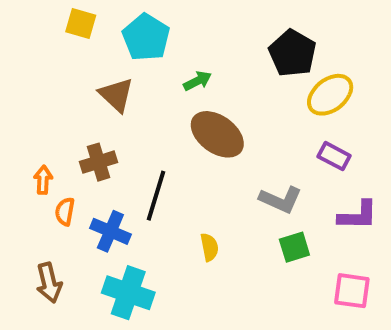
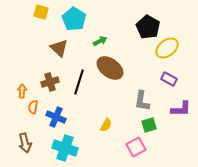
black line: (156, 196) -> (79, 82), moved
gray L-shape: (281, 200) -> (142, 101), turned 75
yellow semicircle: (209, 247) -> (106, 125), turned 40
pink square: (352, 291) -> (136, 147), moved, turned -36

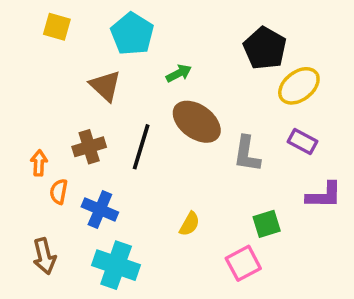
yellow square: (41, 12) -> (57, 27), moved
gray L-shape: (142, 101) -> (247, 154), moved

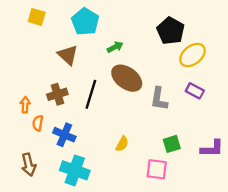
purple L-shape: (324, 195) -> (212, 149), moved
pink square: (243, 263) -> (157, 169), turned 35

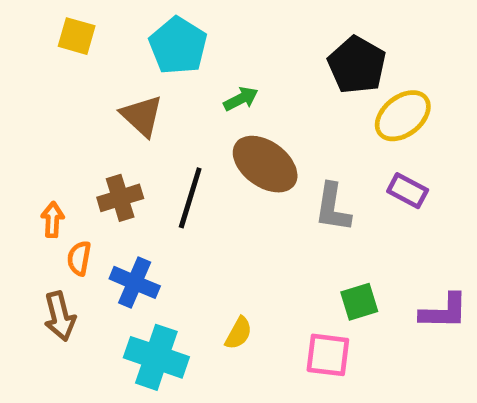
yellow semicircle: (122, 144) -> (238, 333), moved
brown arrow: (29, 165) -> (60, 316), moved

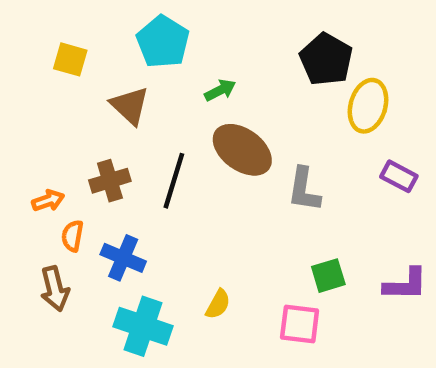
yellow square: (77, 36) -> (70, 59), moved
yellow ellipse: (403, 116) -> (368, 106), turned -36
purple rectangle: (408, 191) -> (399, 176), moved
orange arrow: (52, 220) -> (48, 201), turned 68

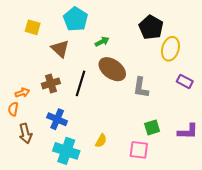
orange semicircle: (72, 236) -> (13, 109), moved

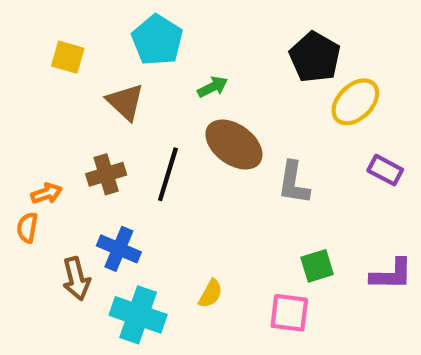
yellow ellipse: (170, 49) -> (355, 102), turned 30
brown arrow: (25, 134) -> (76, 279), moved

